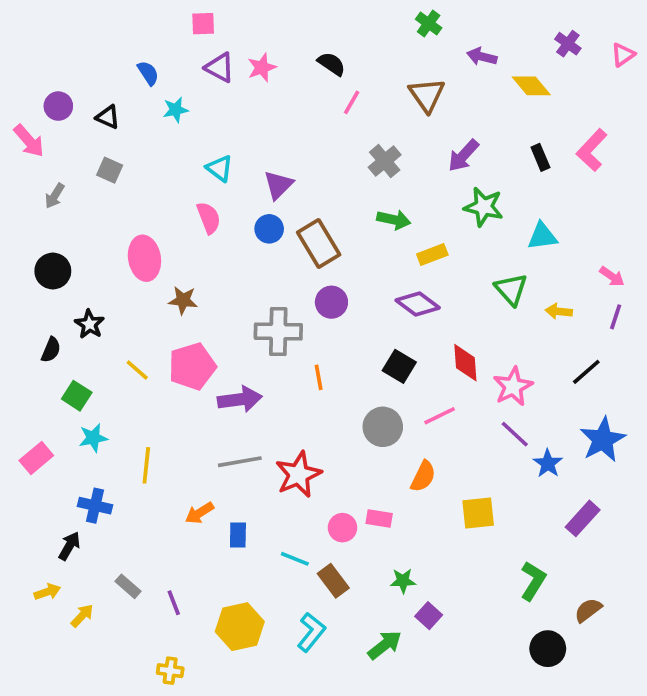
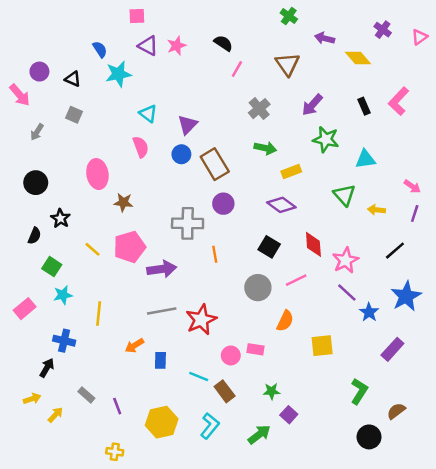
cyan star: (176, 110) -> (118, 74), size x1.5

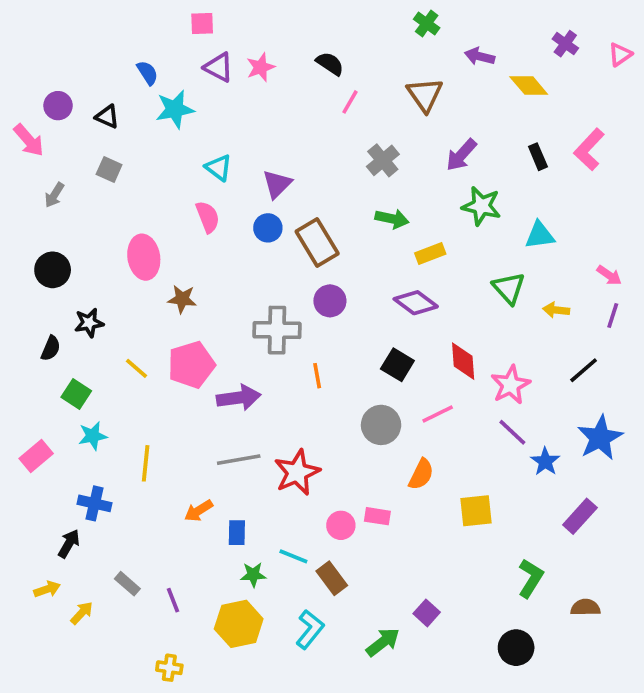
black star: (60, 218) -> (89, 323), turned 30
green star: (271, 391) -> (253, 575), moved
brown semicircle: (396, 411) -> (585, 607), turned 36
black circle: (369, 437) -> (516, 648), moved

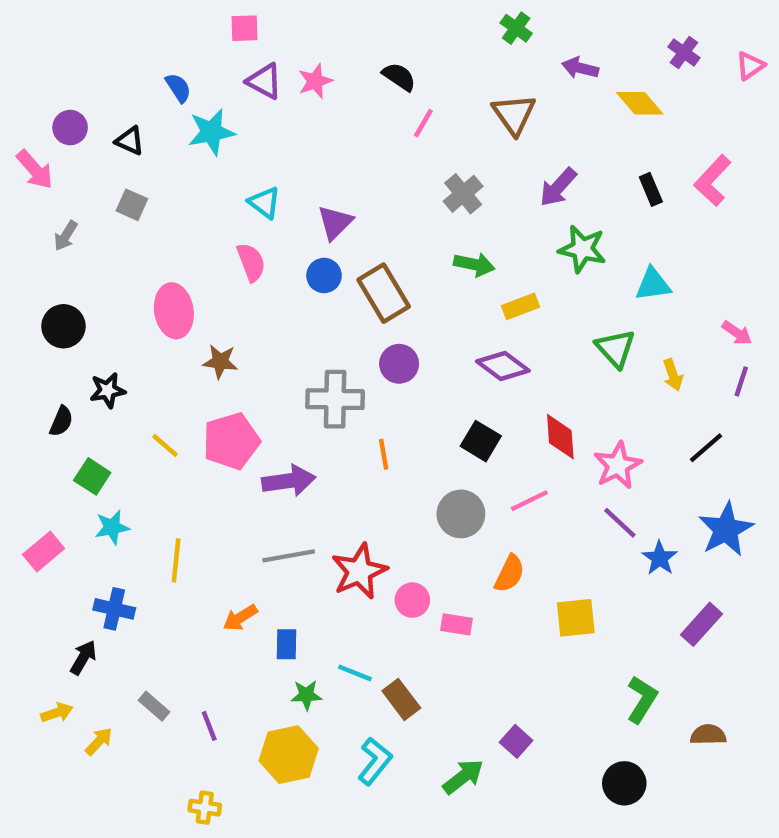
yellow arrow: (556, 310) -> (673, 375), turned -115
pink circle: (341, 525) -> (412, 600), moved

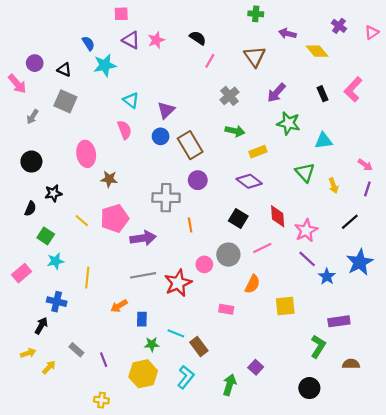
green cross: (516, 28) -> (256, 14), turned -32
gray square: (132, 205) -> (65, 101), size x1.5
pink circle: (412, 600) -> (204, 264), moved
purple rectangle: (702, 624) -> (339, 321), moved, turned 40
green arrow: (463, 777) -> (229, 385), turned -35

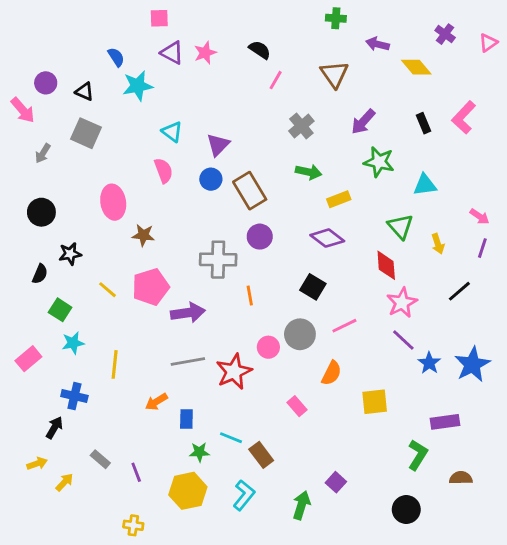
red diamond: (278, 216) -> (386, 265), moved
blue star: (360, 262) -> (472, 364), moved
pink rectangle: (226, 309) -> (297, 406), turned 40

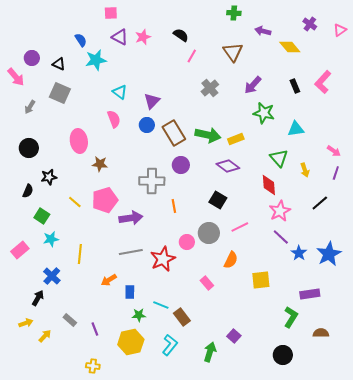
green arrow: (309, 172) -> (208, 135), moved, size x1.4
blue cross: (74, 396) -> (52, 276), turned 30

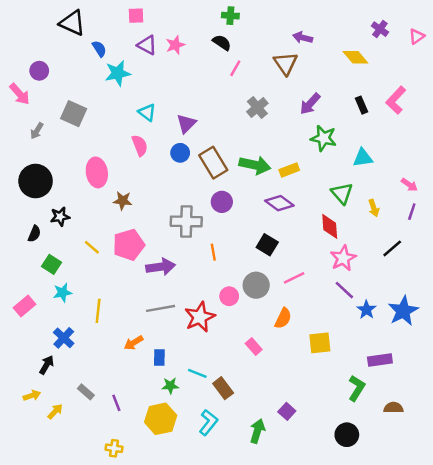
green cross: (234, 13) -> (230, 16), moved
purple arrow: (263, 31) -> (303, 38), moved
black triangle: (59, 64) -> (72, 23), moved, size x1.6
black circle: (29, 148) -> (36, 181), size x1.4

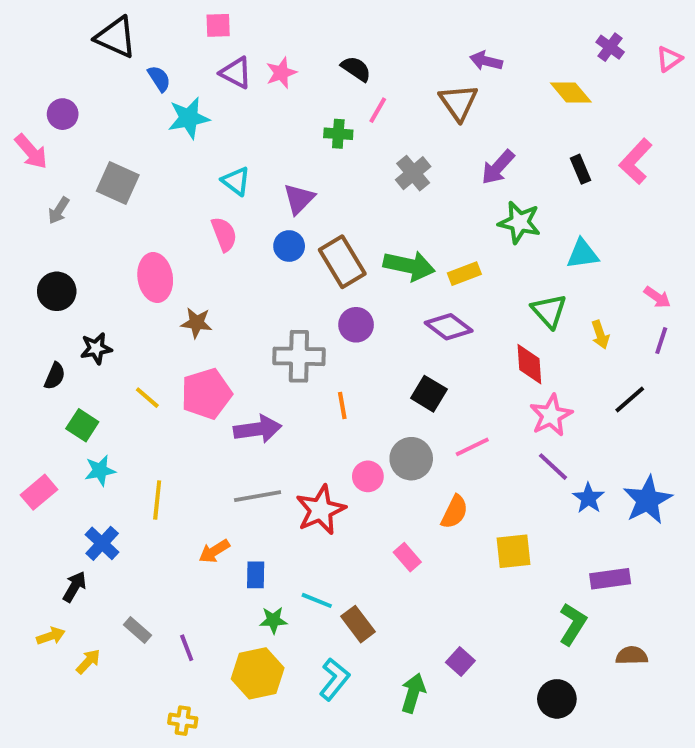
green cross: (230, 16) -> (338, 134), moved
black circle: (36, 181) -> (57, 291), size x0.7

